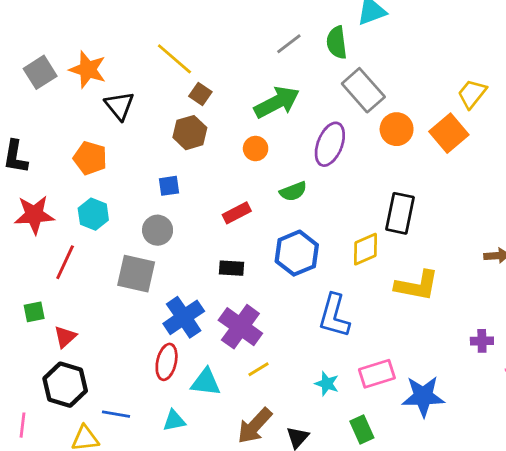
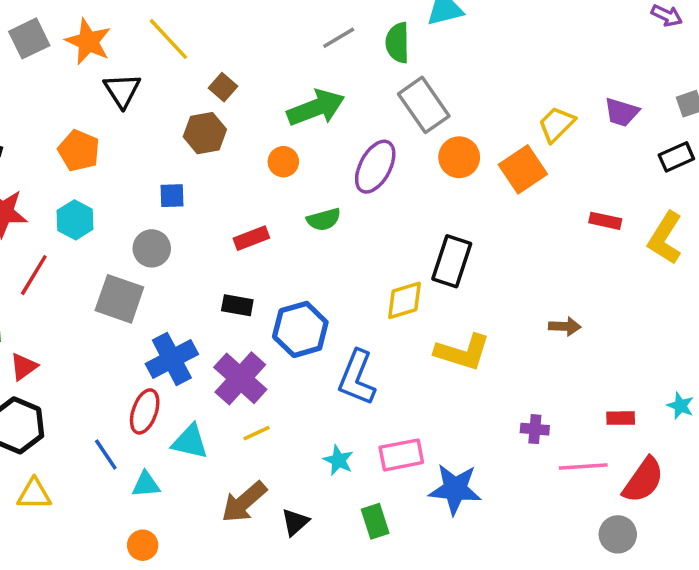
yellow line: (174, 59) -> (168, 39), moved
blue hexagon: (297, 253) -> (300, 329), moved
blue line: (116, 414) -> (106, 455), moved, turned 40

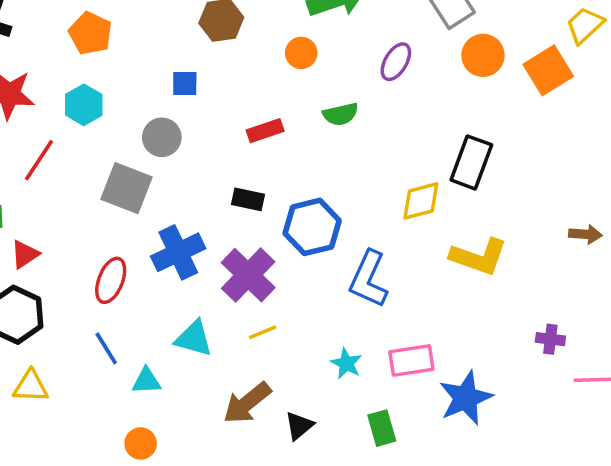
purple ellipse: (375, 167) -> (396, 62), size x0.7
red ellipse: (145, 411) -> (111, 280), moved
blue star: (455, 489) -> (466, 398), turned -30

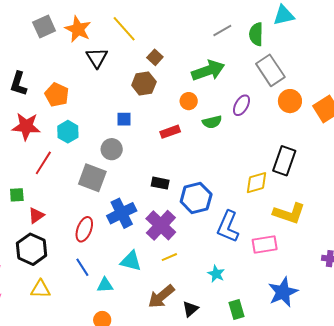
orange pentagon: (90, 33) -> (57, 95), moved
green semicircle: (341, 114) -> (212, 122), moved
red rectangle: (265, 131) -> (170, 132), moved
pink rectangle: (411, 360) -> (265, 244), moved

